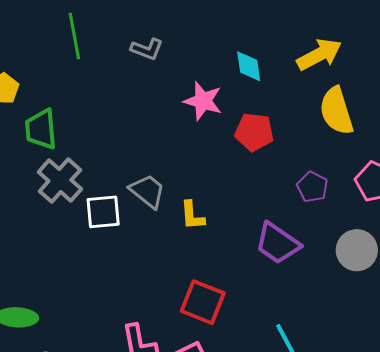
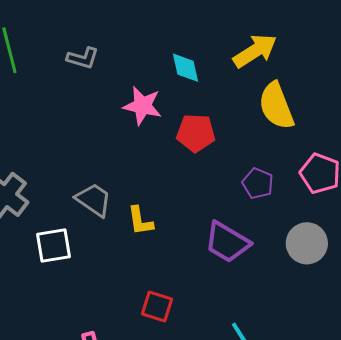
white square: (103, 212) -> (53, 246), moved
red square: (203, 302) -> (157, 306), size x0.7

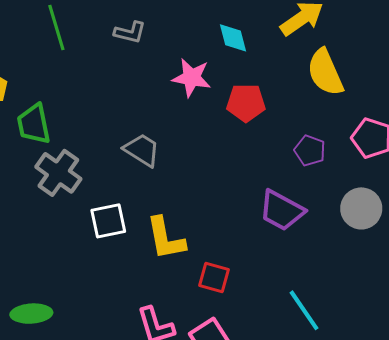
gray trapezoid: (94, 200) -> (142, 150), moved
yellow L-shape: (140, 221) -> (166, 238), moved, size x1.5

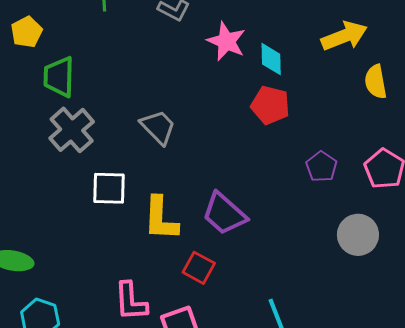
cyan diamond: (233, 38) -> (271, 59), moved
yellow semicircle: (325, 72) -> (376, 82), moved, size x0.7
pink star: (192, 78) -> (226, 41), moved
purple trapezoid: (282, 211) -> (224, 214), moved

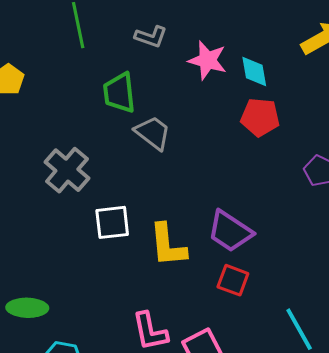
green trapezoid: (59, 77) -> (119, 93), moved
gray trapezoid: (158, 127) -> (153, 133), moved
red square: (199, 268) -> (233, 280), moved

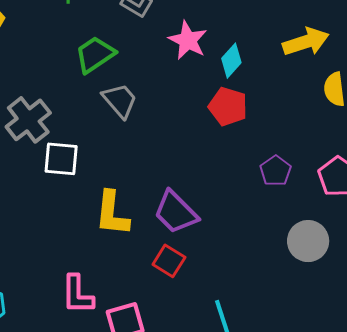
cyan diamond: (254, 71) -> (231, 61), turned 40
green trapezoid: (119, 93) -> (95, 55), turned 51
white square: (112, 222) -> (61, 159), moved

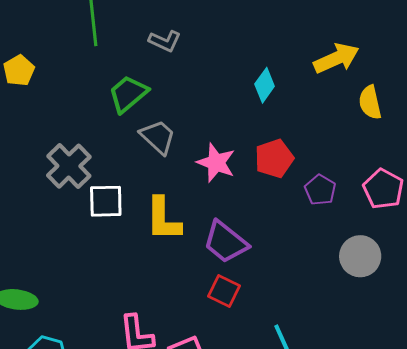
pink star: (188, 40) -> (216, 163), moved
red pentagon: (228, 107) -> (274, 158), moved, turned -30
yellow L-shape: (112, 213) -> (163, 219), moved

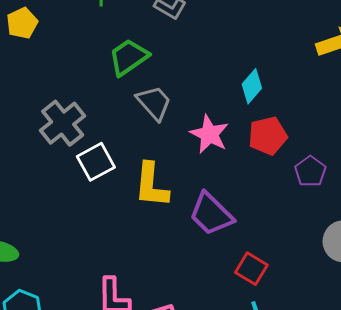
cyan diamond: (265, 85) -> (252, 86), moved
white square: (106, 201) -> (96, 162), turned -33
red square: (224, 291) -> (251, 269), moved

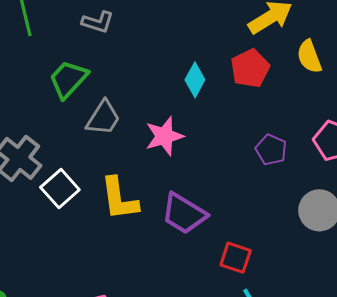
gray trapezoid: (154, 103) -> (103, 118), turned 87
pink star: (209, 134) -> (164, 136), turned -30
red pentagon: (268, 136) -> (250, 68), moved

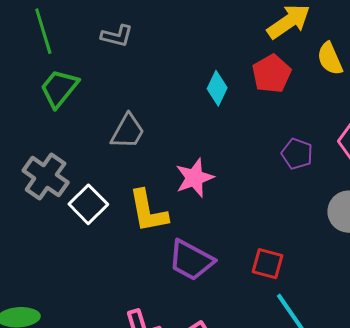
green trapezoid: (68, 79) -> (59, 88), moved
pink star: (164, 136) -> (195, 178), moved
purple trapezoid: (184, 214) -> (191, 260), moved

